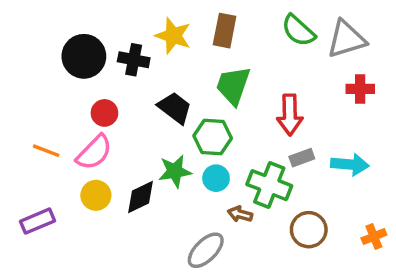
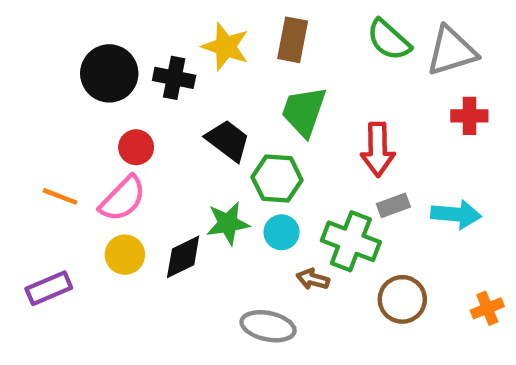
gray ellipse: (206, 250) -> (268, 326), turned 57

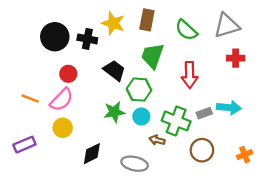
green semicircle: (389, 40) -> (186, 30), moved
gray rectangle: (393, 205) -> (204, 113), moved
black diamond: (183, 257) -> (92, 154), moved

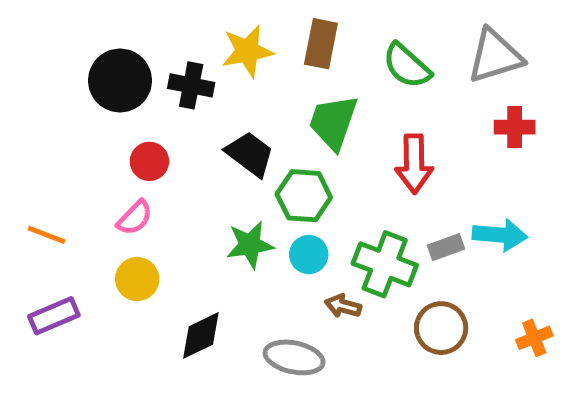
yellow star: (113, 23) -> (247, 51), turned -30
orange line: (30, 99) -> (46, 235), moved
pink semicircle: (62, 100) -> (135, 218), size x0.7

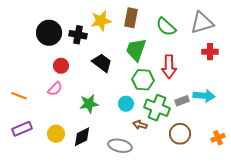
green hexagon: (304, 196) -> (143, 80), moved
green star: (250, 245) -> (89, 104), moved
yellow circle: (137, 279) -> (56, 134), moved

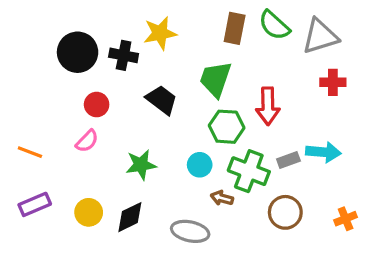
brown rectangle: (131, 18) -> (235, 28), moved
green semicircle: (166, 27) -> (274, 25), moved

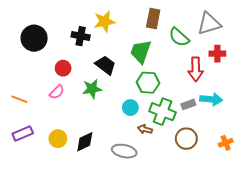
green semicircle: (274, 25) -> (179, 37), moved
black circle: (78, 52) -> (34, 38), moved
red arrow: (268, 106) -> (196, 69), moved
green star: (141, 165) -> (92, 89), moved

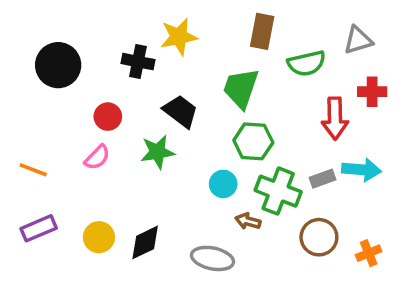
gray triangle: (209, 24) -> (358, 40), size x0.7
green semicircle: (179, 37) -> (307, 63), turned -55
orange cross: (226, 143) -> (369, 253), moved

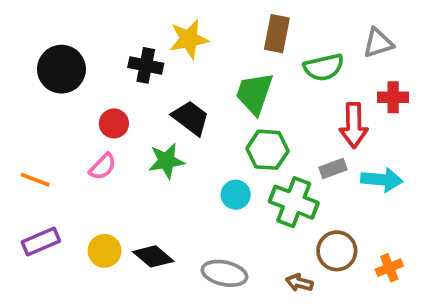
gray rectangle: (322, 179) -> (333, 168), moved
brown arrow: (248, 221) -> (299, 283), moved
black diamond: (145, 242) -> (153, 256), turned 66

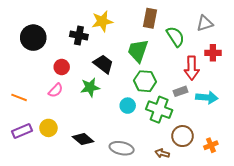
green semicircle: (324, 67) -> (175, 37), turned -110
yellow circle: (105, 251) -> (48, 128), moved

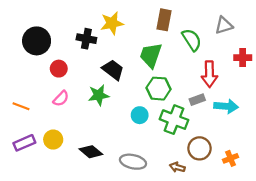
red cross: (213, 53) -> (243, 58), moved
red circle: (62, 67) -> (59, 69), moved

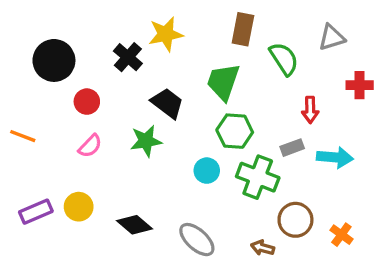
black cross: (86, 39) -> (128, 57), turned 30
red arrow: (209, 74) -> (310, 110), size x0.7
orange line: (21, 106) -> (23, 136), moved
orange cross: (231, 158) -> (341, 235), turned -32
gray ellipse: (133, 162) -> (197, 240), turned 30

